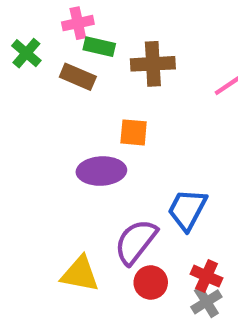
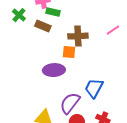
brown cross: (153, 64) -> (78, 36), moved

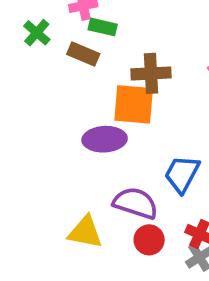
orange square: (69, 52) -> (134, 104), size x1.6
purple semicircle: (70, 103) -> (136, 203), turned 70

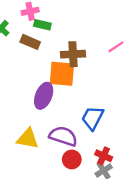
purple ellipse: (105, 139) -> (44, 96), turned -65
yellow triangle: (85, 232) -> (28, 139), moved

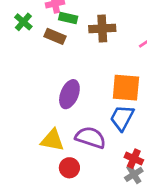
brown cross: (73, 54) -> (102, 28), moved
orange square: (62, 74) -> (126, 88), moved
red circle: (72, 159) -> (69, 168), moved

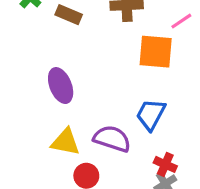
orange square: (126, 88) -> (156, 52), moved
purple ellipse: (69, 94) -> (61, 86), moved, turned -44

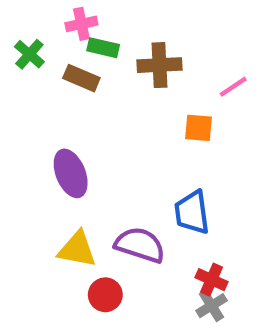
orange square: (156, 52) -> (198, 128), size x0.6
blue trapezoid: (151, 115) -> (192, 212), turned -36

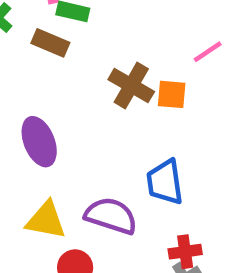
brown cross: (159, 65) -> (131, 86), moved, turned 33
red cross: (212, 280) -> (185, 252), turned -32

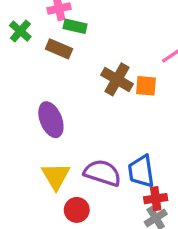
blue trapezoid: (165, 182) -> (141, 171), moved
yellow triangle: (46, 220) -> (56, 176), turned 48

